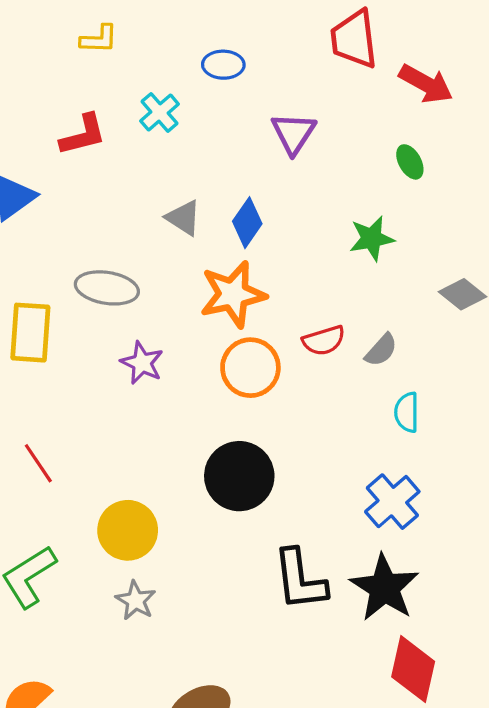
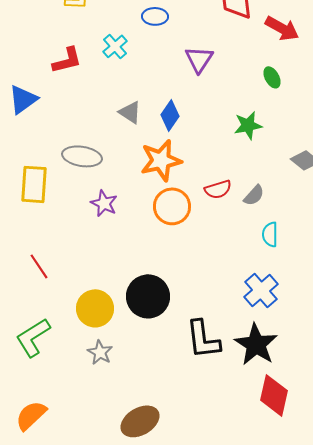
black circle: (239, 476) -> (148, 296), moved

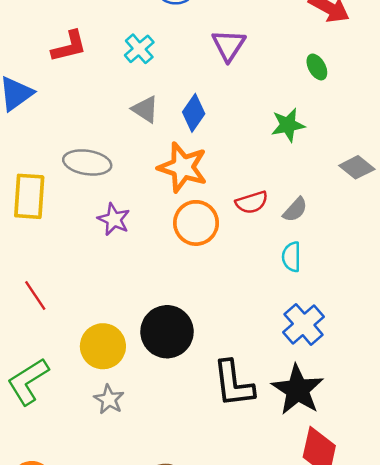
cyan cross: (115, 46) -> (139, 49), moved
orange star: (161, 160) -> (183, 167), turned 30
cyan semicircle: (270, 234) -> (292, 257), moved

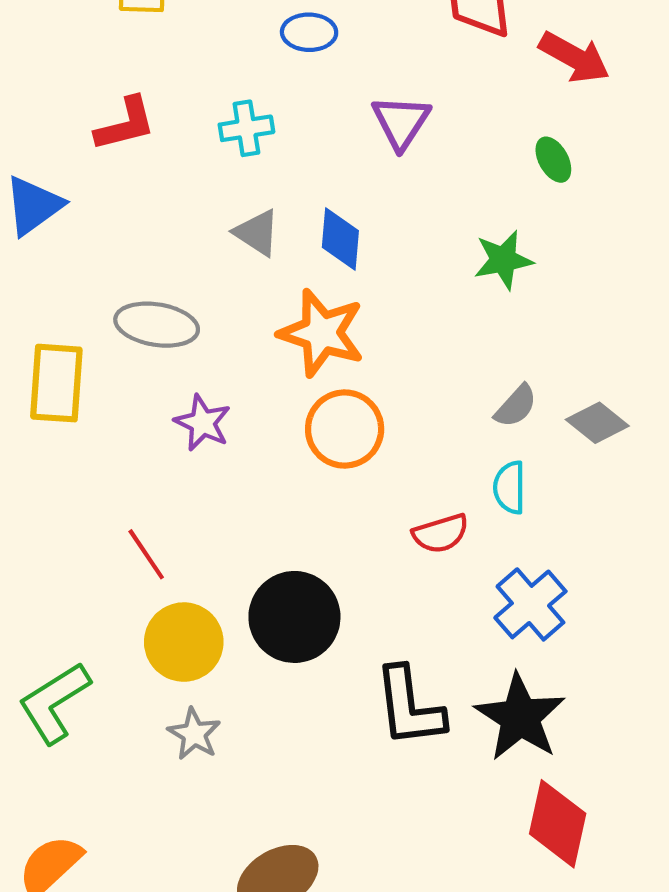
cyan cross: (139, 49) -> (246, 128), turned 32
blue diamond: (194, 113) -> (340, 239), turned -30
gray diamond: (357, 167) -> (597, 423), moved
red semicircle: (252, 202) -> (441, 533), moved
red line: (35, 295) -> (146, 554), moved

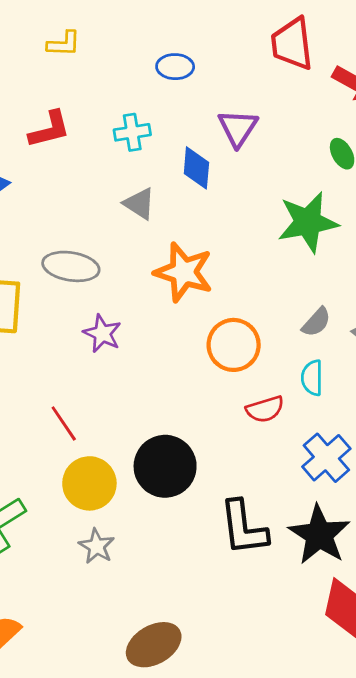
blue diamond: (340, 239) -> (196, 168), moved
green star: (503, 260) -> (308, 222), size x1.5
orange circle: (345, 429) -> (234, 345), moved

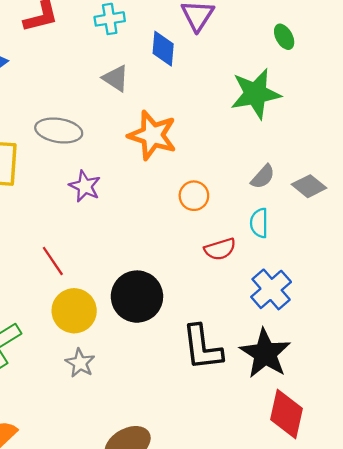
orange circle: (234, 345) -> (194, 196), size x0.7

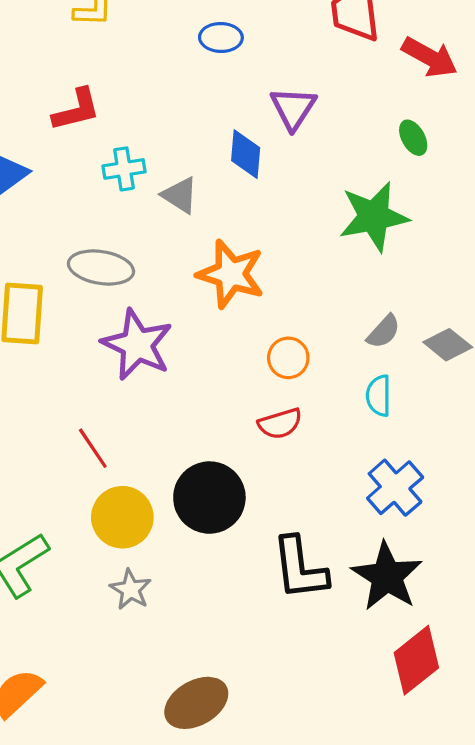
cyan cross: (110, 19) -> (124, 169), moved
purple star: (85, 186) -> (137, 345), size x1.6
red semicircle: (220, 249) -> (280, 424), moved
red diamond: (286, 414) -> (416, 660), turned 39

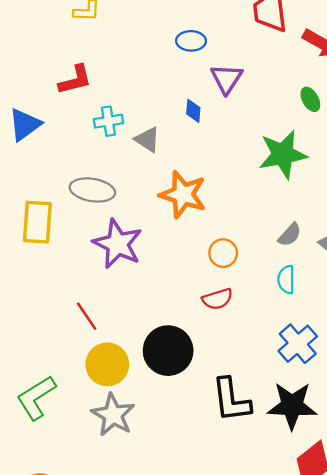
blue ellipse: (221, 37) -> (191, 41), moved
blue diamond: (246, 154) -> (193, 111), size x0.7
black star: (387, 576) -> (292, 406), turned -30
gray star: (131, 590) -> (113, 415), size x1.5

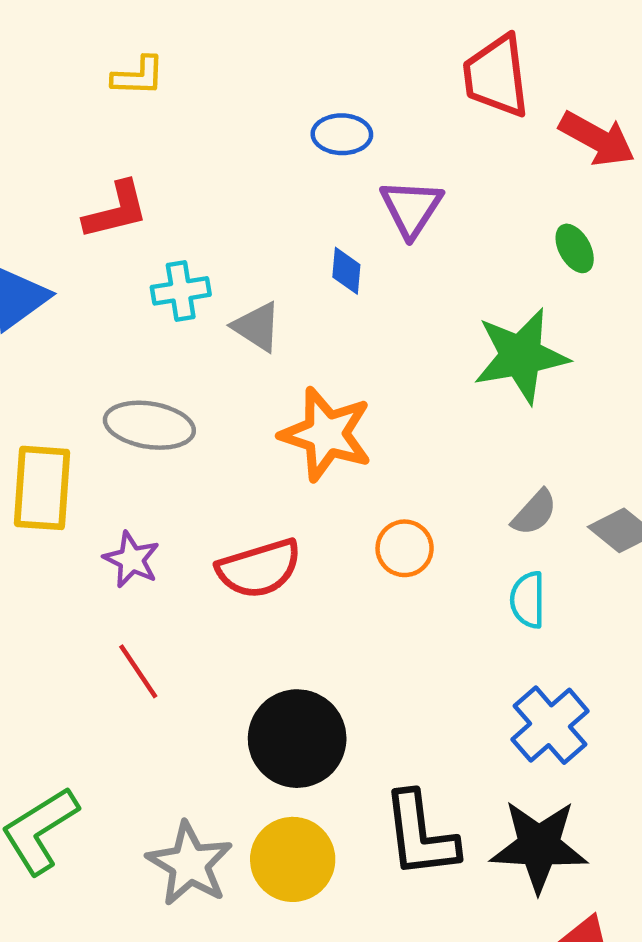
purple star: (118, 244) -> (132, 560), moved, size x0.6
red semicircle: (217, 299) -> (259, 568), moved, size x1.4
yellow circle: (107, 364) -> (293, 859), moved

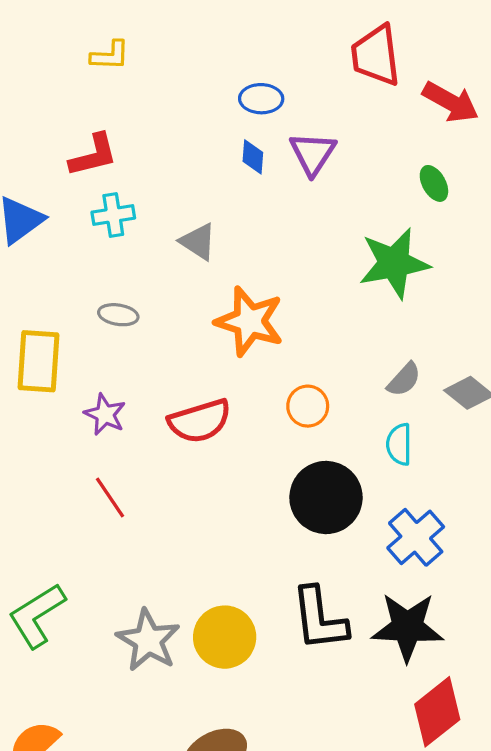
blue diamond: (346, 271) -> (253, 157), moved
cyan cross: (181, 291) -> (113, 215), moved
gray ellipse: (149, 425) -> (118, 315), size x0.6
black circle: (297, 739) -> (326, 497), moved

